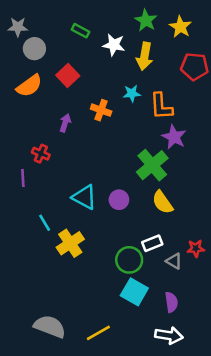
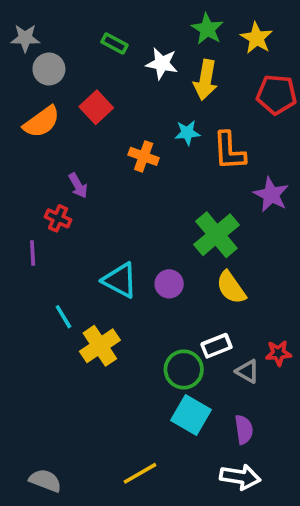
purple arrow: (65, 123) -> (78, 186), moved, turned 132
purple star: (174, 137) -> (271, 195), moved
gray semicircle: (50, 326) -> (45, 481), moved, size x0.7

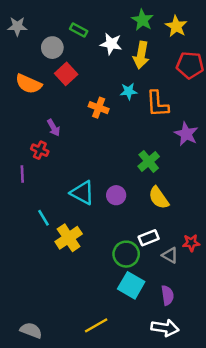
gray circle: (49, 69) -> (52, 48), moved
orange semicircle: (42, 122) -> (29, 84), turned 60
green cross: (216, 235) -> (149, 161), size x0.7

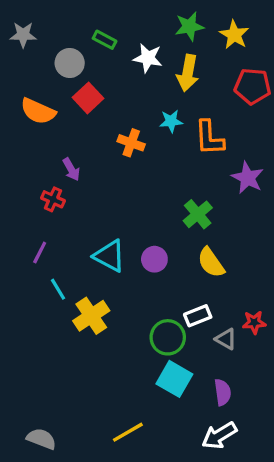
green star: (142, 20) -> (189, 26), turned 30
purple line: (22, 174) -> (40, 253), moved, turned 30
white arrow: (165, 328) -> (219, 435), turned 140

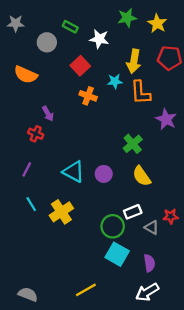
yellow arrow: (188, 73) -> (134, 61), moved
red square: (88, 98) -> (80, 66), moved
cyan line: (58, 289) -> (31, 204), moved

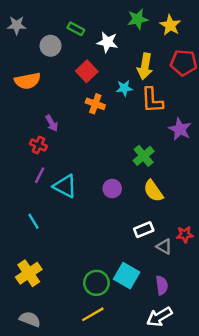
orange semicircle: (26, 75) -> (28, 81), turned -35
purple line: (27, 169) -> (40, 175), moved
cyan triangle: (74, 172) -> (65, 186), moved
yellow cross: (61, 212) -> (29, 273), moved
green circle: (113, 226) -> (96, 283), moved

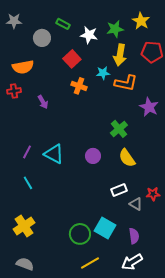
green star: (138, 19) -> (115, 29), moved
orange L-shape: (152, 100) -> (126, 83), turned -75
red cross: (38, 145) -> (14, 91), moved, turned -32
purple line: (40, 175) -> (27, 152), moved
yellow line: (93, 314) -> (90, 263), moved

